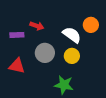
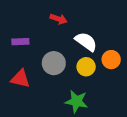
orange circle: (91, 25) -> (111, 60), moved
red arrow: (37, 26) -> (59, 19), moved

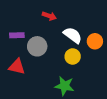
orange circle: (111, 60) -> (95, 41), moved
gray circle: (54, 63) -> (37, 46), moved

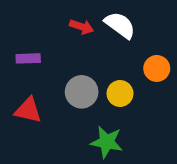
white semicircle: (73, 35) -> (120, 25), moved
gray circle: (37, 46) -> (82, 92), moved

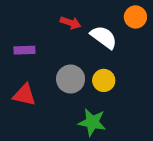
white semicircle: (120, 25) -> (104, 37), moved
orange circle: (157, 68) -> (135, 17), moved

